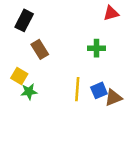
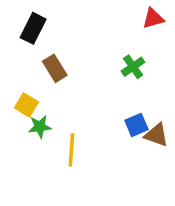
green cross: (97, 48) -> (133, 67), turned -35
yellow line: (77, 89) -> (71, 150), moved
brown triangle: (113, 98) -> (156, 135), turned 42

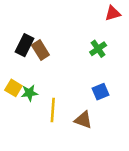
black rectangle: (33, 28) -> (25, 45), moved
yellow square: (26, 105) -> (13, 88), moved
brown triangle: (156, 135) -> (83, 120), moved

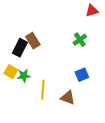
black rectangle: (25, 45) -> (20, 48), moved

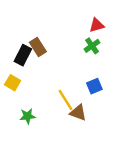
red triangle: (92, 11) -> (97, 25), moved
green star: (24, 76) -> (28, 116), moved
yellow line: (43, 90) -> (66, 100), moved, turned -36

